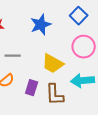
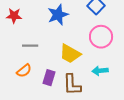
cyan arrow: (83, 81) -> (100, 71), size x0.7

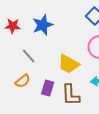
blue star: (58, 15) -> (43, 25), moved
gray line: (30, 46) -> (29, 56), turned 49

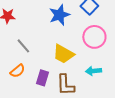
blue star: (43, 25) -> (59, 15), moved

